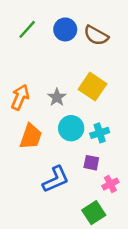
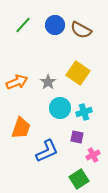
orange arrow: (20, 97) -> (17, 82), turned 45
orange trapezoid: (31, 137) -> (21, 128), moved

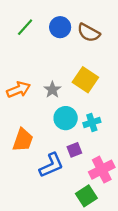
purple square: (77, 137) -> (74, 150), moved, turned -32
pink cross: (93, 155) -> (102, 170), size x1.6

